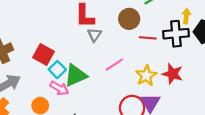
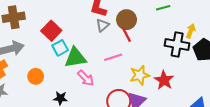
brown circle: (129, 19) -> (127, 20), moved
red line: (148, 38) -> (126, 34), moved, turned 42
pink arrow: (59, 88) -> (86, 78), moved

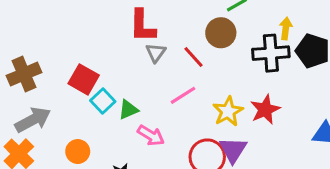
brown circle: (127, 20) -> (221, 33), moved
green triangle: (75, 58) -> (128, 110), size x0.6
red star: (164, 80) -> (265, 110), turned 30

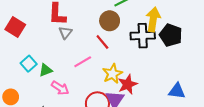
yellow arrow: (286, 28) -> (153, 19), size x1.6
red line: (193, 57) -> (102, 42), moved
red square: (84, 79) -> (15, 27), moved
red star: (265, 110) -> (128, 84), moved

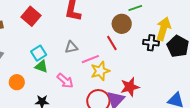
gray triangle: (65, 33) -> (71, 47), moved, turned 32
black cross: (143, 36) -> (151, 43), size x0.7
green triangle: (46, 70) -> (41, 66), moved, turned 32
yellow star: (112, 74) -> (100, 71), moved

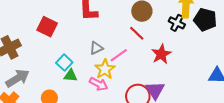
black cross: (151, 43) -> (177, 23), turned 35
yellow star: (100, 71) -> (105, 69), moved
red star: (130, 87) -> (161, 54), moved

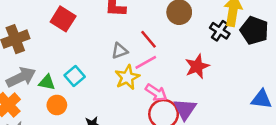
red line: (137, 33) -> (148, 39), moved
cyan square: (64, 63) -> (75, 76), moved
green triangle: (71, 75) -> (47, 82), moved
pink arrow: (99, 84) -> (156, 93), moved

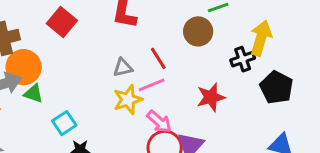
black pentagon: (254, 30) -> (276, 87), moved
black cross: (220, 31) -> (243, 59), turned 30
cyan square: (75, 76) -> (64, 123), moved
orange circle: (57, 105) -> (24, 67), moved, size x1.5

